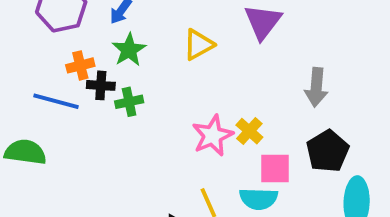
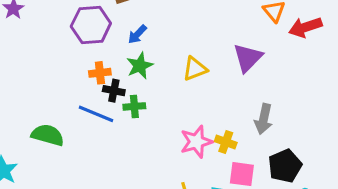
gray arrow: (316, 87) -> (264, 119), moved
blue line: (56, 101) -> (96, 114), moved
yellow cross: (249, 131) -> (226, 142), turned -30

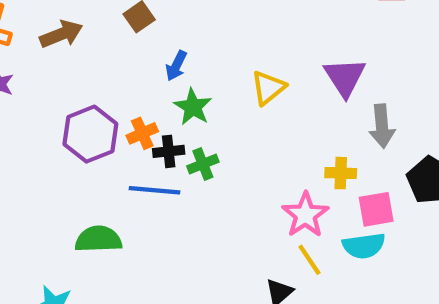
purple hexagon: (91, 25) -> (90, 134), moved
purple triangle: (248, 58) -> (345, 77), moved
pink star: (196, 142) -> (305, 215), moved

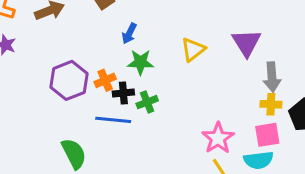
green star: (193, 107) -> (140, 62), turned -30
yellow cross: (341, 173) -> (271, 104), moved
green semicircle: (98, 239) -> (74, 154), turned 64

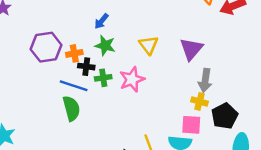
yellow triangle: (193, 49) -> (148, 45), turned -42
pink star: (218, 138) -> (132, 79), moved
green semicircle: (74, 154) -> (71, 108), moved

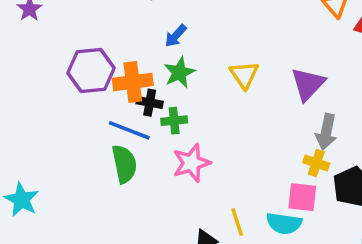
green star: (105, 46) -> (179, 73), turned 30
orange cross: (74, 53) -> (133, 82), size x1.5
pink star: (132, 79) -> (191, 163), moved

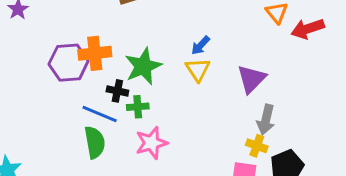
blue arrow: (176, 36) -> (200, 45), moved
green star: (179, 73) -> (143, 66), size x1.4
orange cross: (133, 82) -> (95, 53), moved

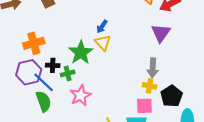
purple hexagon: (69, 63) -> (29, 72), moved
green star: (143, 66) -> (81, 53), moved
purple triangle: (251, 79) -> (161, 33), moved
blue line: (100, 114) -> (44, 82), turned 30

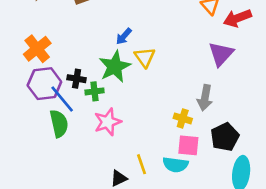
blue arrow: (102, 27) -> (124, 36), moved
orange cross: (34, 43) -> (37, 49), moved, turned -30
yellow cross: (150, 86) -> (183, 118), moved

